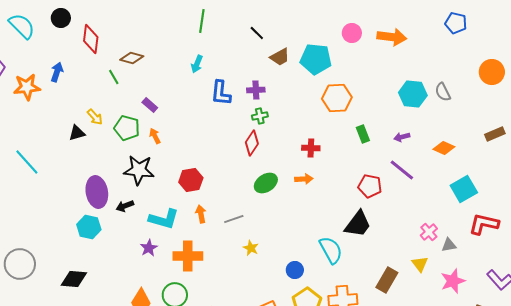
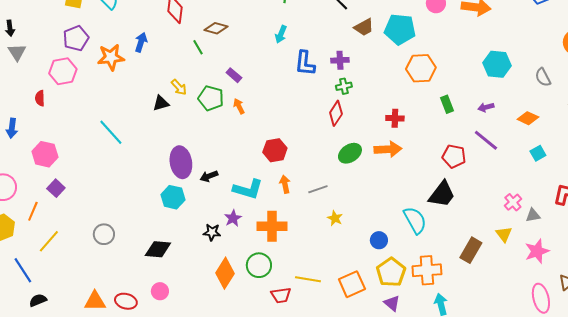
gray semicircle: (443, 92) -> (543, 77), moved
black star: (139, 170) -> (212, 232), moved, size x0.6
orange arrow: (304, 179) -> (388, 149), size x1.5
cyan square: (464, 189) -> (538, 153), moved, size x0.6
gray circle: (20, 264) -> (104, 234), size x0.7

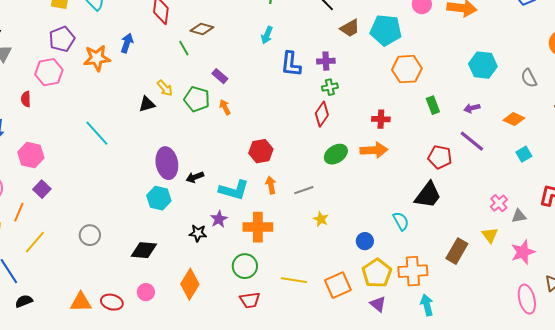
cyan semicircle: (415, 220) -> (401, 221), size x0.7
orange diamond: (225, 273) -> (190, 284), moved
red trapezoid: (281, 295) -> (250, 300), moved

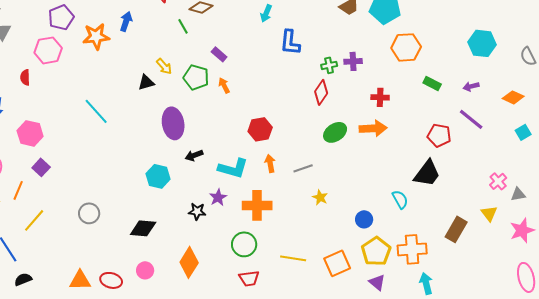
purple cross: (326, 61) -> (353, 61), moved
green rectangle: (433, 105) -> (432, 83), turned -42
purple ellipse: (167, 163) -> (173, 123), moved

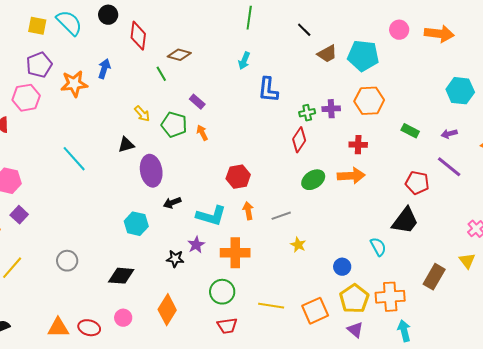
orange hexagon: (406, 47) -> (369, 101), moved
black triangle: (146, 82) -> (126, 145), moved

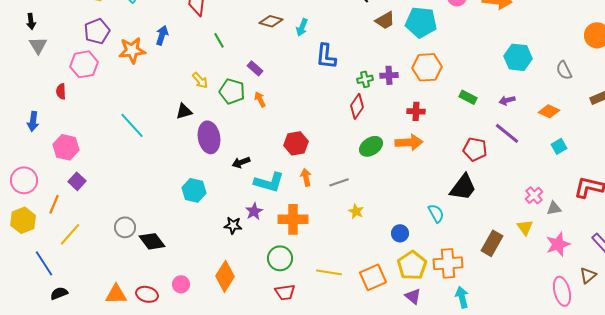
brown diamond: (179, 55) -> (271, 21), moved
black arrow: (172, 203) -> (241, 162), moved
black diamond: (121, 276) -> (152, 241), moved, turned 48

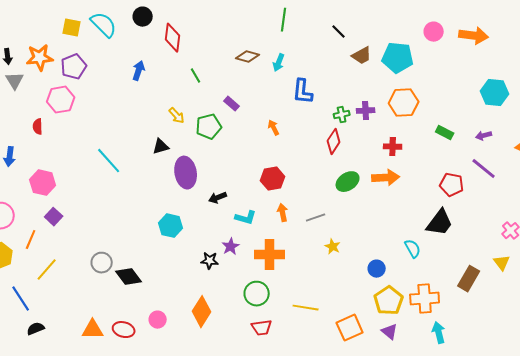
orange star: (132, 50) -> (40, 58), moved
green pentagon: (232, 91) -> (209, 127), turned -30
orange arrow: (260, 99) -> (274, 128), moved
cyan L-shape: (269, 182) -> (246, 218), size x0.7
orange square: (373, 277) -> (350, 328), moved

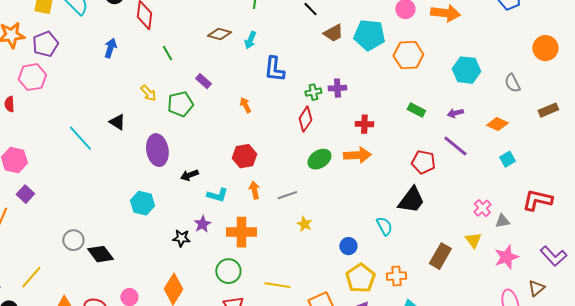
orange hexagon: (404, 103) -> (408, 55), moved
black triangle: (161, 147) -> (117, 122), moved, turned 48
yellow line: (47, 270) -> (31, 277), moved
orange cross: (425, 299) -> (396, 276), size x0.7

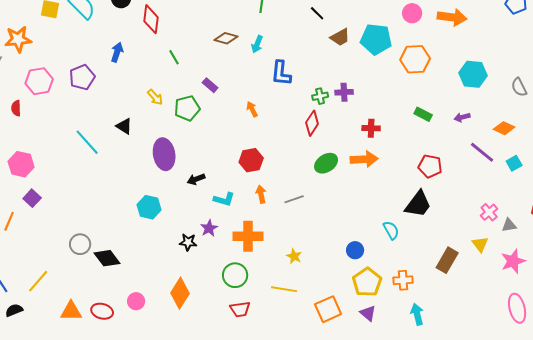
purple pentagon: (45, 44) -> (82, 77), moved
purple line: (455, 146) -> (482, 152), moved
yellow star: (304, 224) -> (294, 256), moved

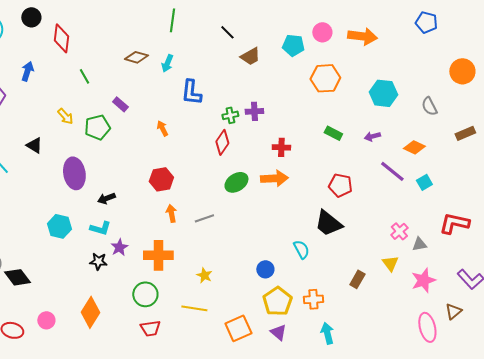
cyan pentagon: (376, 39) -> (293, 45), moved, size x0.7
cyan L-shape: (224, 199) -> (100, 228), moved
black trapezoid: (418, 204) -> (328, 223), turned 92
brown rectangle: (447, 260) -> (357, 279), size x0.7

